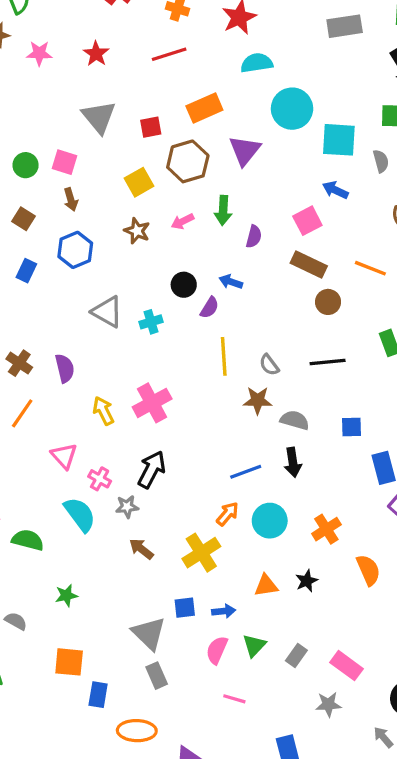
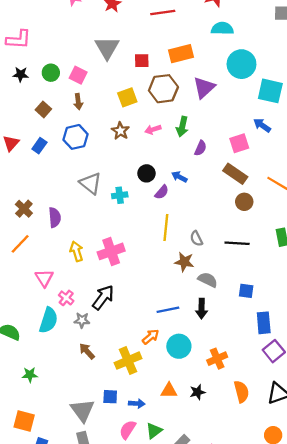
cyan semicircle: (80, 514) -> (48, 320), turned 45

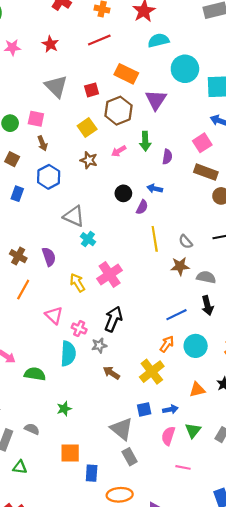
orange rectangle: (181, 54) -> (126, 74), turned 55
cyan cross: (120, 195) -> (88, 239), moved, turned -32

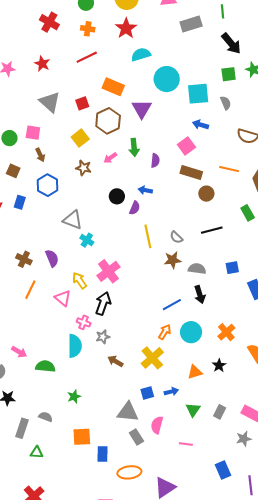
pink triangle: (54, 315) -> (63, 298), moved
black arrow: (113, 319) -> (103, 303), moved
gray triangle: (122, 429) -> (128, 412), turned -30
pink semicircle: (168, 436) -> (157, 425), moved

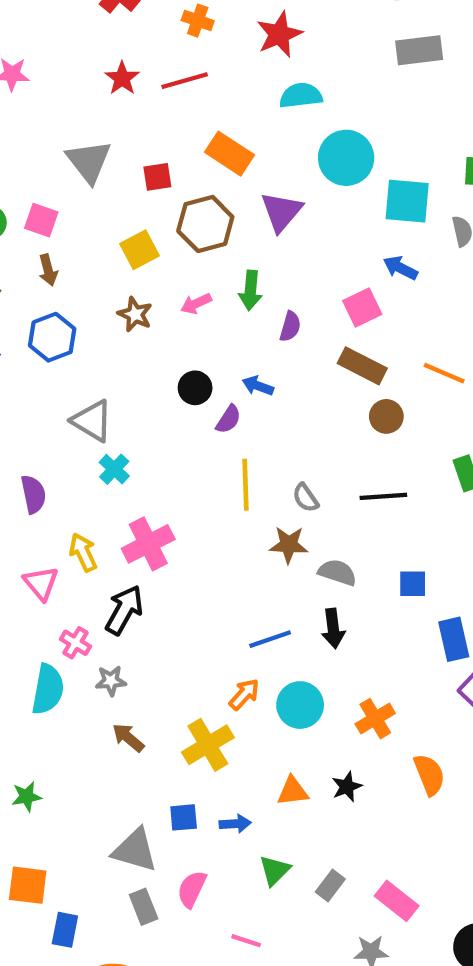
red star: (42, 64) -> (122, 78), moved

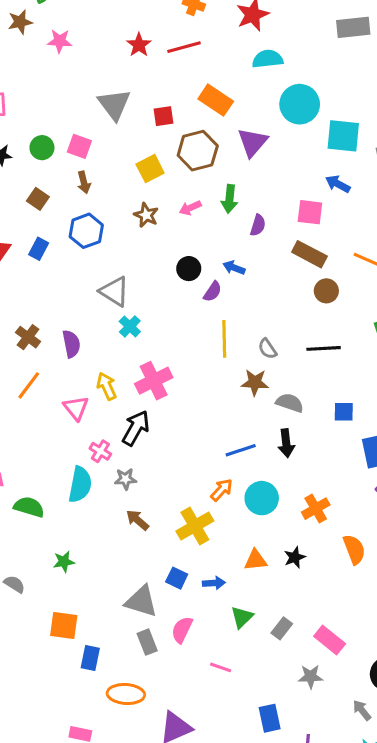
pink square: (362, 308) -> (310, 212), turned 32
blue square: (184, 817) -> (177, 578), turned 30

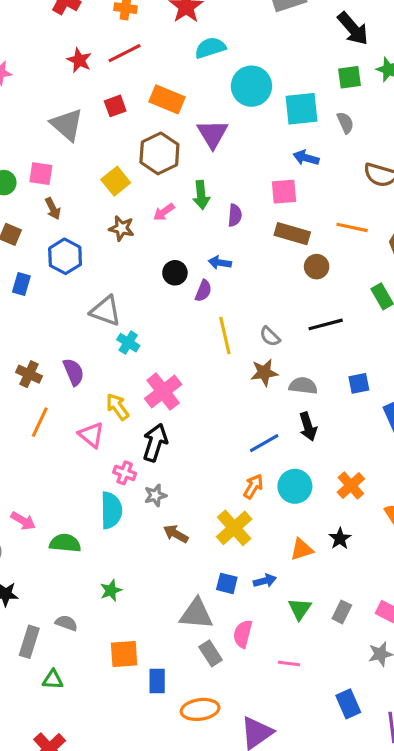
red square: (163, 116) -> (115, 106), moved

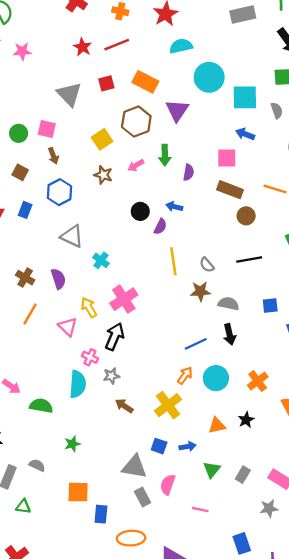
gray triangle: (106, 311) -> (72, 236), moved

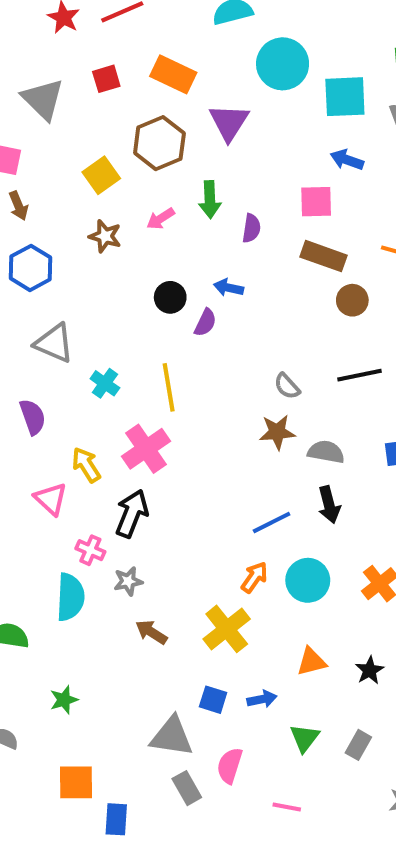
yellow line: (173, 261) -> (169, 387), moved
black star: (246, 420) -> (370, 670), moved

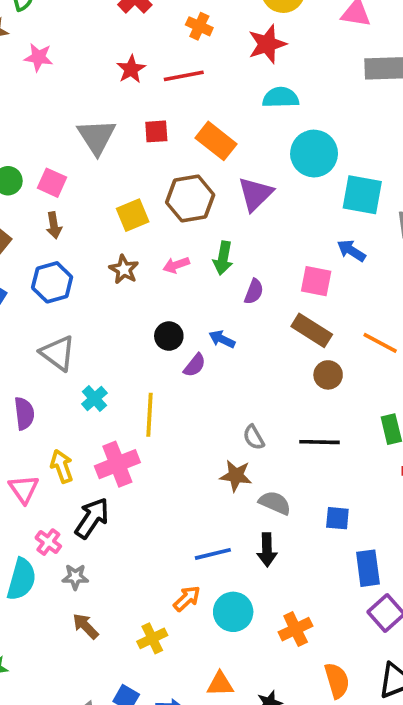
yellow cross: (227, 629) -> (152, 638), size x0.7

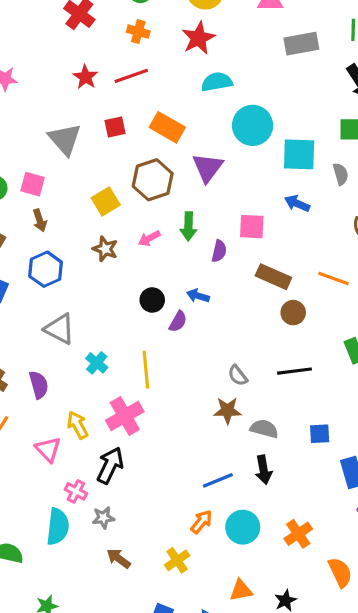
pink square: (316, 281) -> (252, 227), moved

